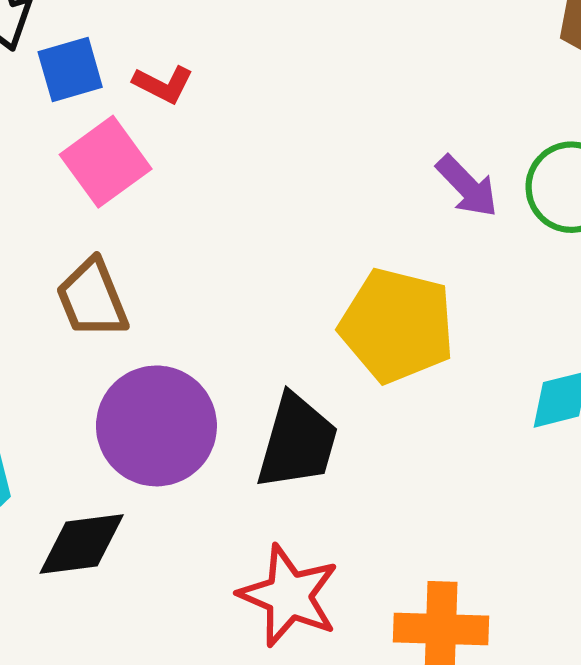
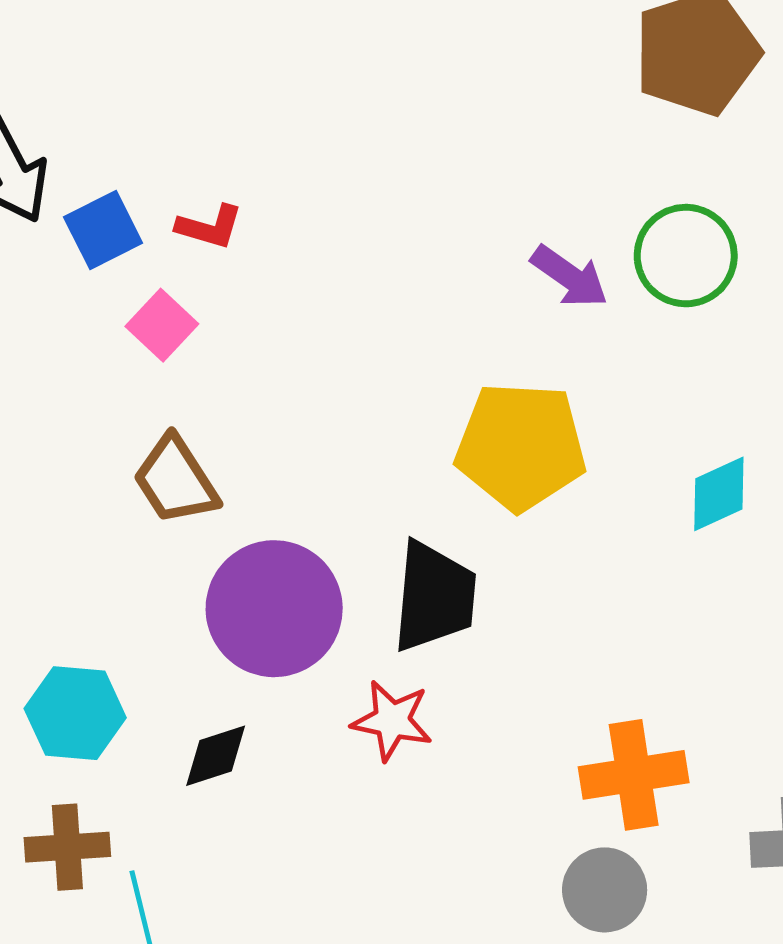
pink square: (106, 162) -> (162, 325), size x0.7
black diamond: (82, 544) -> (216, 756), size x0.7
red star: (289, 596) -> (392, 720), moved, size x0.7

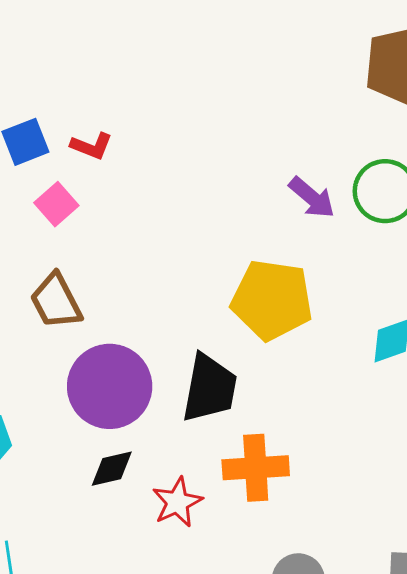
red star: (392, 720) -> (177, 502), moved, turned 30
black diamond: (216, 756) -> (112, 469), moved
orange cross: (634, 775) -> (256, 468), moved

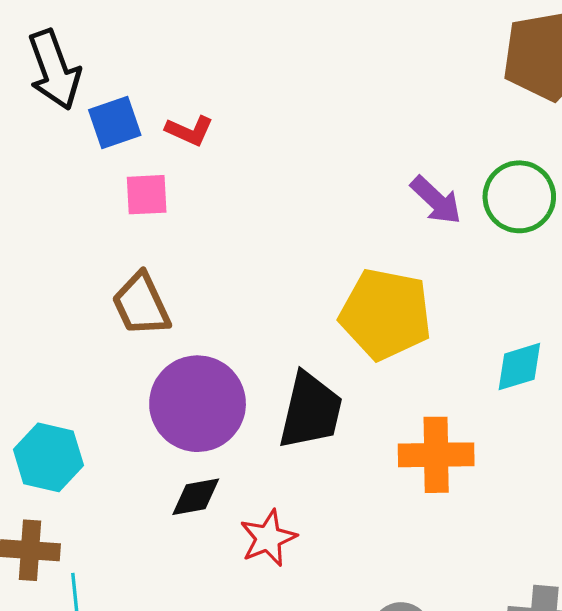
pink square: (56, 204) -> (147, 195), turned 36
orange cross: (256, 468) -> (436, 455), moved

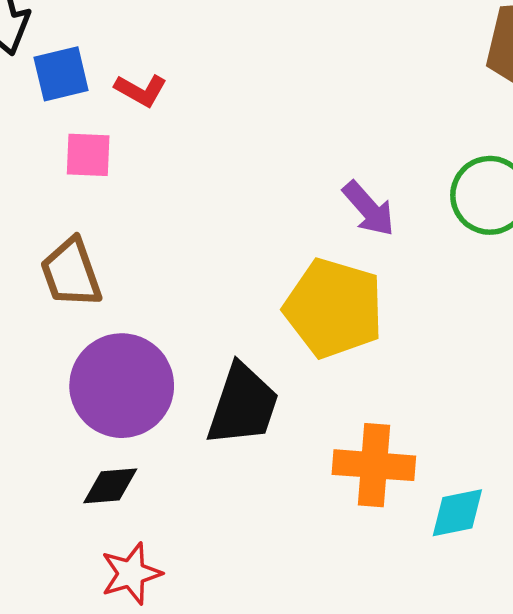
purple arrow: (436, 200) -> (369, 209), moved
cyan diamond: (519, 367) -> (457, 513), moved
red star: (268, 538) -> (131, 574), moved

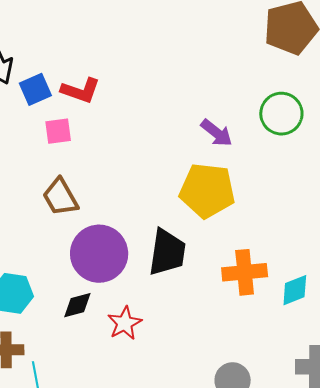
red L-shape: (141, 90) -> (81, 91), size x1.4
black diamond: (110, 486) -> (77, 305), moved
red star: (131, 574) -> (125, 323), moved

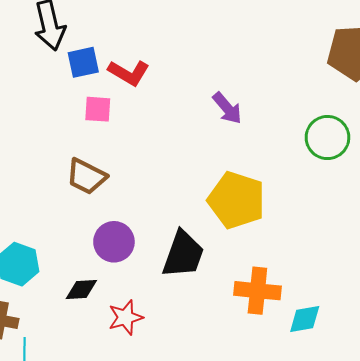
purple arrow: (217, 133) -> (227, 108), moved
brown trapezoid: (60, 197) -> (86, 176), turned -45
purple circle: (99, 254) -> (114, 242), size x0.7

